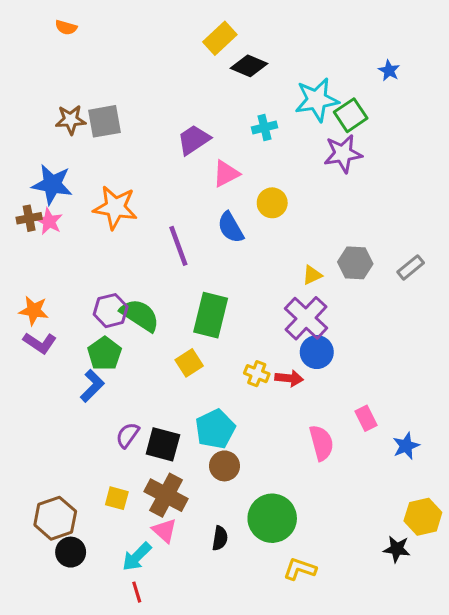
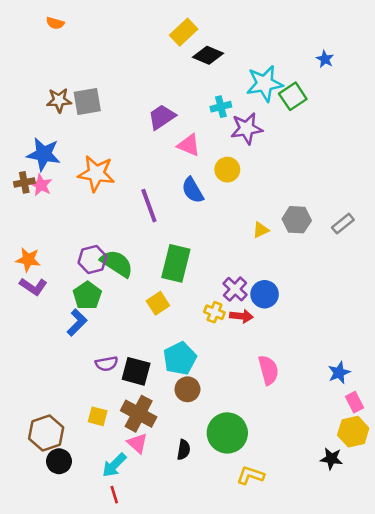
purple star: (343, 154) -> (247, 128), moved
pink triangle: (226, 174) -> (189, 145), turned 50
purple cross: (306, 318) -> (235, 289), moved, size x0.7
pink rectangle: (366, 418) -> (354, 402), moved
purple semicircle: (128, 435) -> (107, 364), turned -135

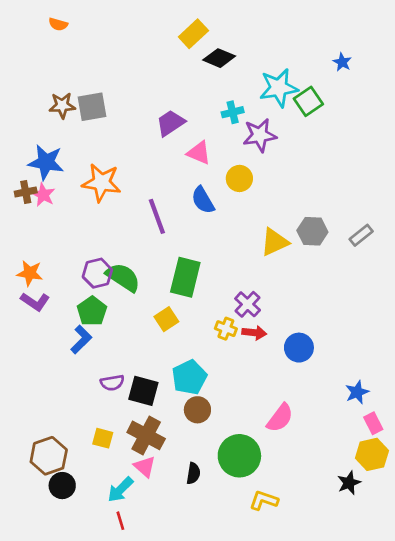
yellow triangle: (261, 230) -> (275, 242), size x1.6
blue circle: (265, 294) -> (299, 348), moved
pink semicircle: (268, 370) -> (280, 418), moved, turned 52
black star: (331, 459) -> (349, 483), turned -30

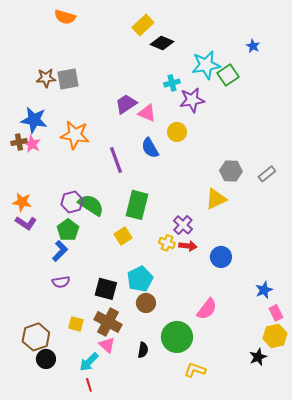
orange semicircle: (58, 24) -> (65, 17), moved, size x1.5
purple trapezoid: (170, 123) -> (126, 104), moved
yellow triangle: (275, 242) -> (216, 199), moved
purple semicircle: (112, 383) -> (61, 282), moved

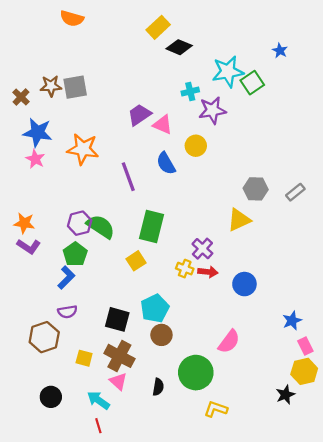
brown cross: (19, 142) -> (21, 97), moved, turned -35
brown hexagon: (36, 337) -> (44, 337), moved
cyan arrow: (89, 362) -> (98, 400), turned 80

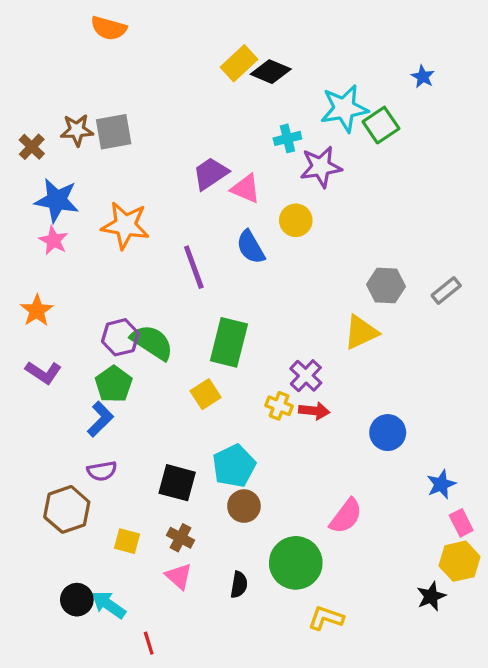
yellow rectangle: (158, 27) -> (239, 63), moved
orange star: (24, 223) -> (37, 311), moved, turned 30
blue circle: (244, 284) -> (388, 433), moved
brown cross: (119, 356) -> (180, 538), size x0.6
cyan arrow: (98, 400) -> (109, 605), moved

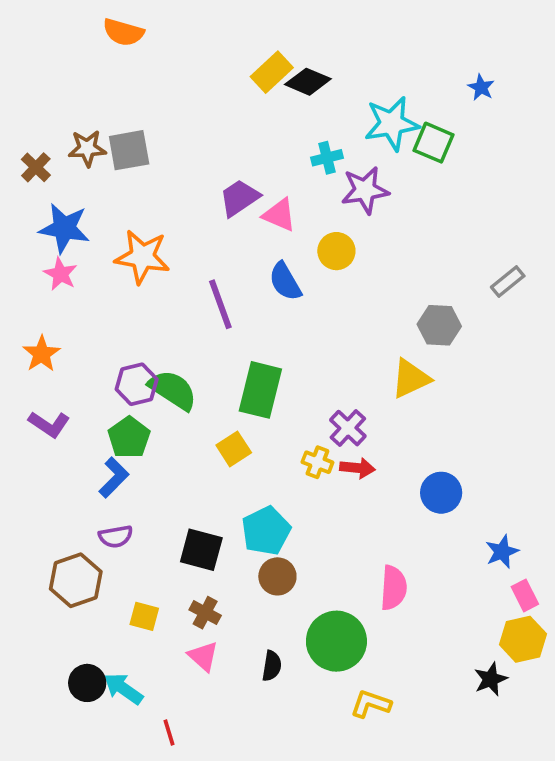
green square: (381, 125) -> (433, 143), turned -33
gray rectangle: (446, 291) -> (508, 281), moved
pink semicircle: (346, 516) -> (394, 588), turned -33

